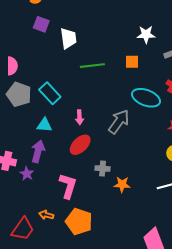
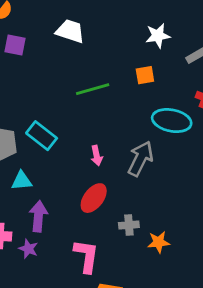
white trapezoid: (68, 38) -> (70, 31), moved, turned -55
pink arrow: (79, 117) -> (97, 156), moved
cyan triangle: (44, 125) -> (22, 181), moved

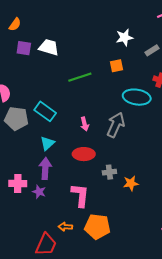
white trapezoid: (70, 31) -> (49, 47), moved
cyan triangle: (22, 181) -> (47, 143), moved, turned -35
red ellipse: (94, 198) -> (84, 154), turned 55

